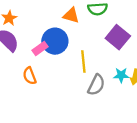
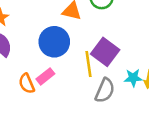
purple square: (118, 37) -> (105, 52), moved
pink rectangle: (40, 49) -> (45, 76), moved

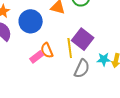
blue circle: (54, 42) -> (31, 21), moved
orange semicircle: (27, 84) -> (47, 50), moved

